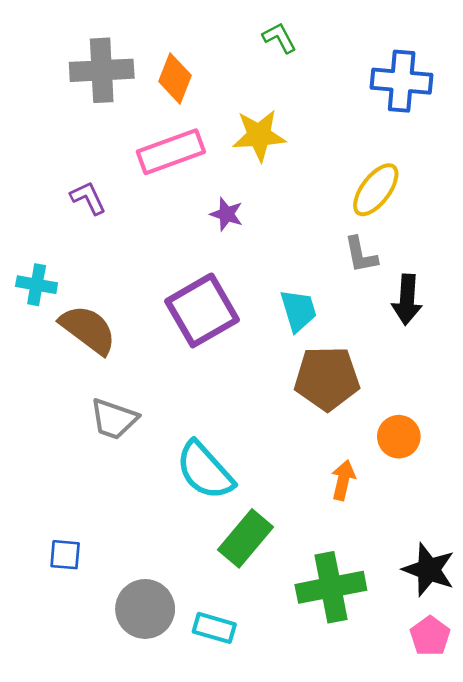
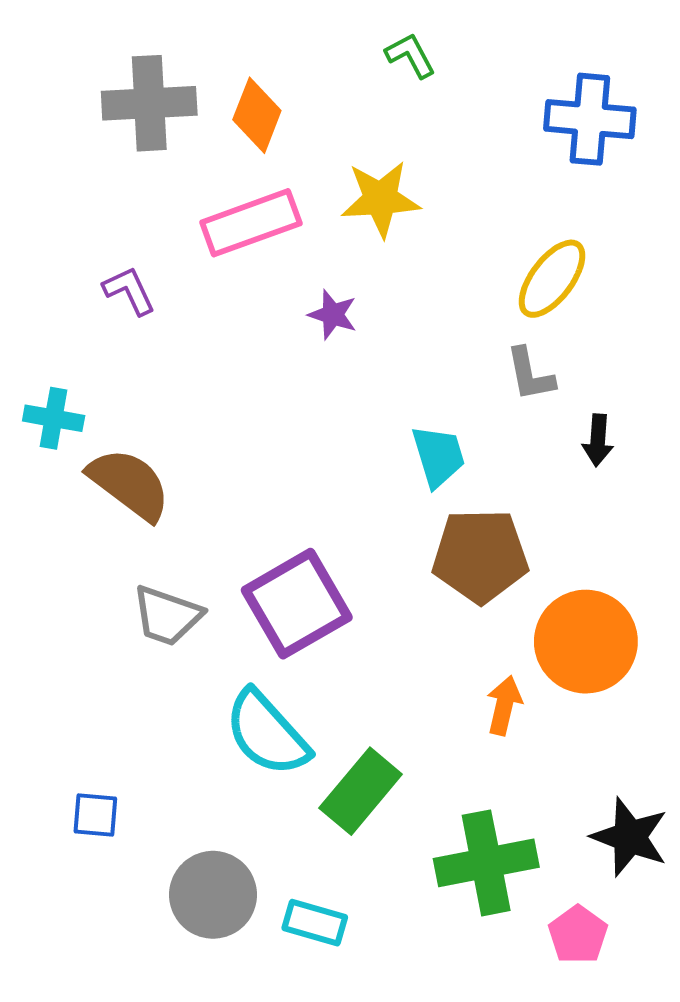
black arrow: (407, 300) -> (598, 440), size x0.7
purple square: (202, 310) -> (297, 604), moved
orange circle: (399, 437) -> (586, 642), size x1.6
cyan semicircle: (205, 471) -> (267, 733), moved
pink pentagon: (430, 636) -> (578, 935), moved

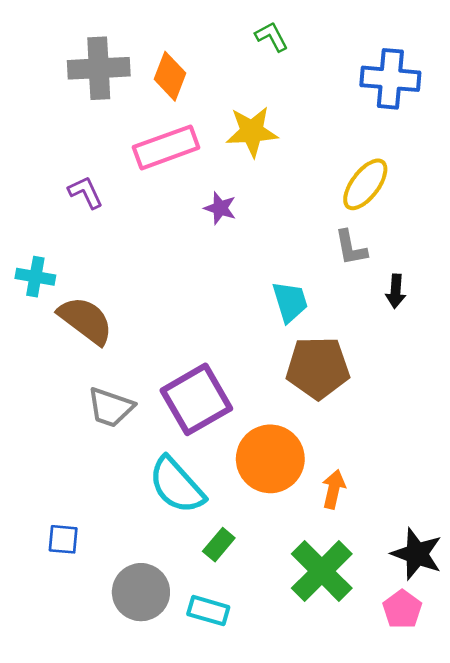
orange circle: (586, 642) -> (270, 459), moved
orange arrow: (504, 705) -> (334, 489), moved
green rectangle: (361, 791) -> (219, 545), moved, size x0.6
green cross: (486, 863) -> (322, 571), turned -34
pink pentagon: (578, 935) -> (402, 609), moved

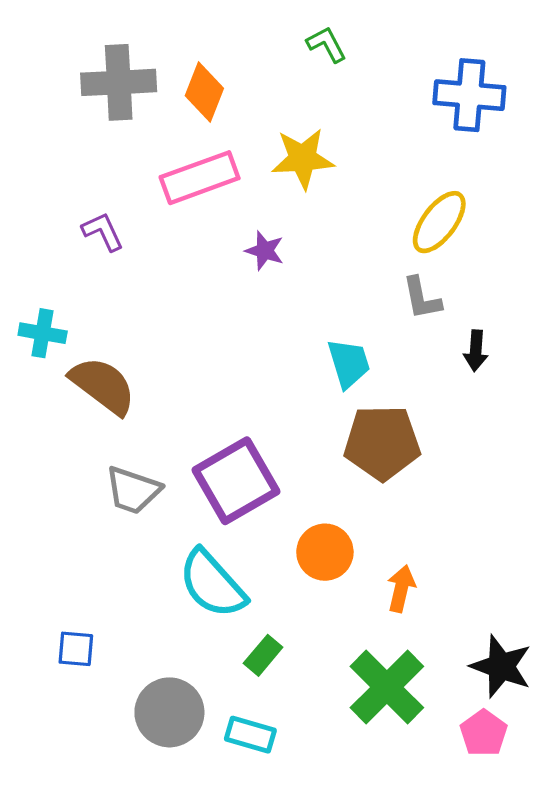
orange circle: (270, 459) -> (325, 552), size x0.7

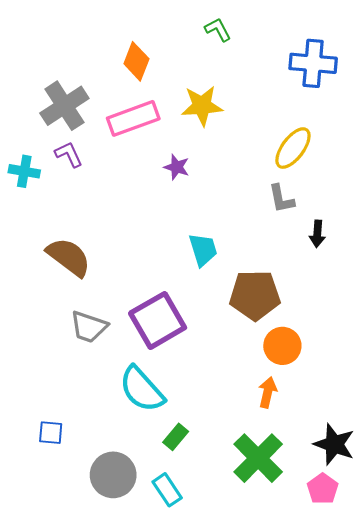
gray cross: (119, 82) -> (64, 106), moved, turned -30
cyan cross: (43, 333) -> (24, 171), moved
cyan trapezoid: (349, 363) -> (203, 250), moved
orange circle: (325, 552) -> (282, 346), moved
cyan rectangle: (250, 735) -> (167, 490), turned 40

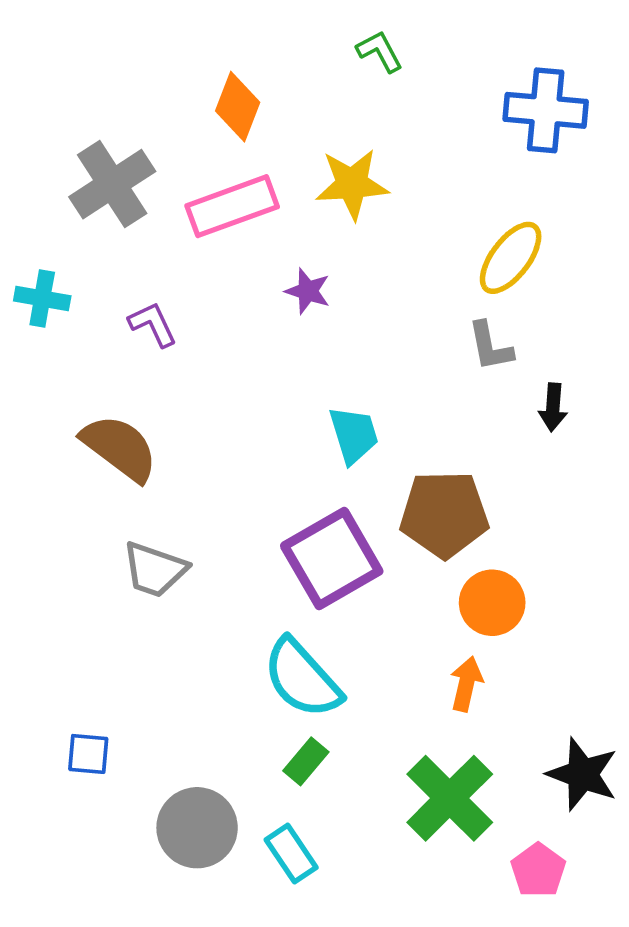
purple L-shape: (69, 154) -> (153, 324), moved
purple square: (158, 320) -> (332, 558), moved
cyan semicircle: (142, 389) -> (302, 678), moved
pink pentagon: (323, 489) -> (538, 870), moved

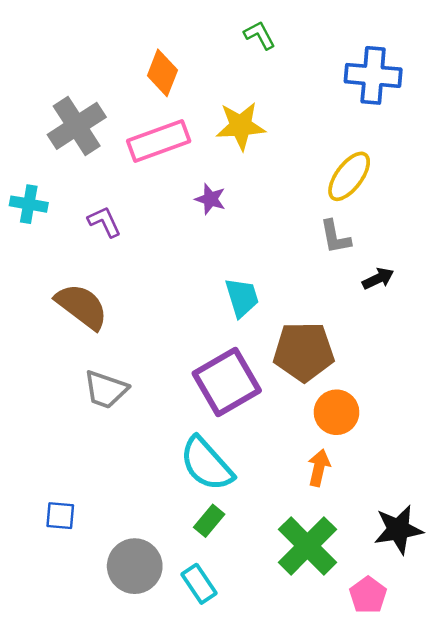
black arrow: (553, 407) -> (378, 279), turned -120
black star: (582, 774) -> (398, 530), turned -30

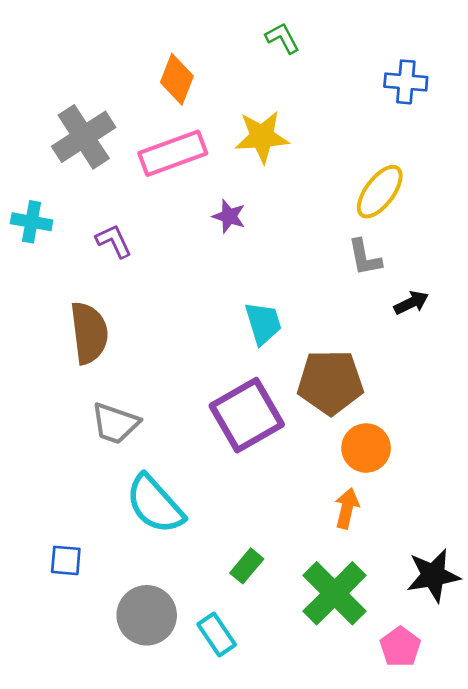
blue cross: (373, 75) -> (406, 82), size x0.7
brown semicircle: (82, 306) -> (89, 333), turned 46
cyan semicircle: (207, 464) -> (155, 504), moved
green rectangle: (209, 521) -> (247, 566), moved

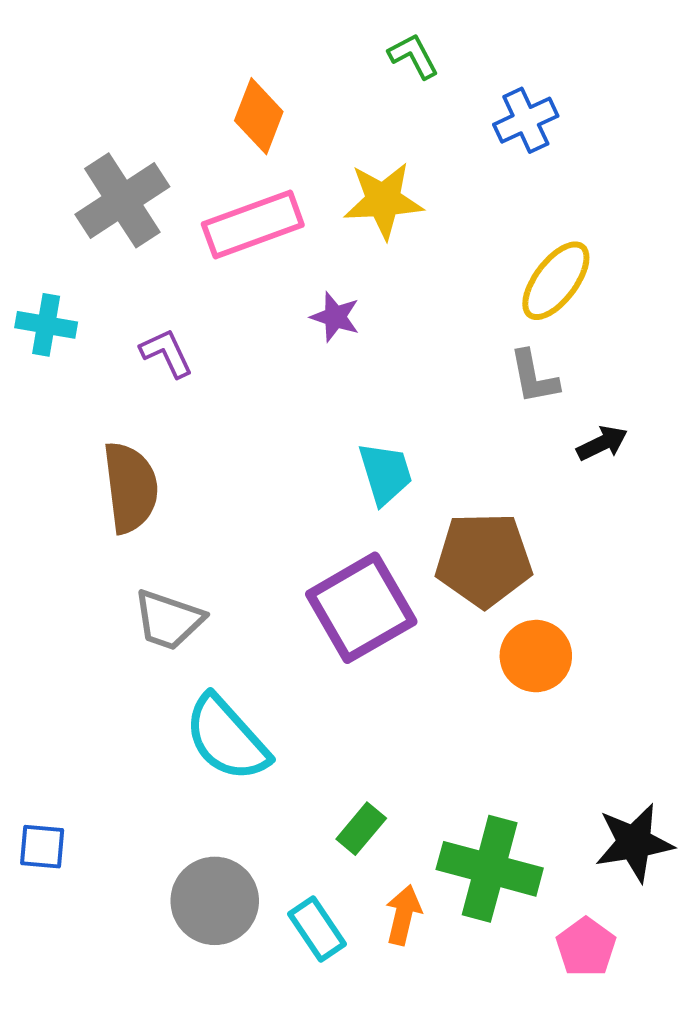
blue cross: (406, 82) -> (526, 120), moved, turned -30
orange arrow: (347, 508) -> (403, 915), moved
blue square: (66, 560) -> (42, 847), moved
green cross: (335, 593) -> (490, 869), turned -30

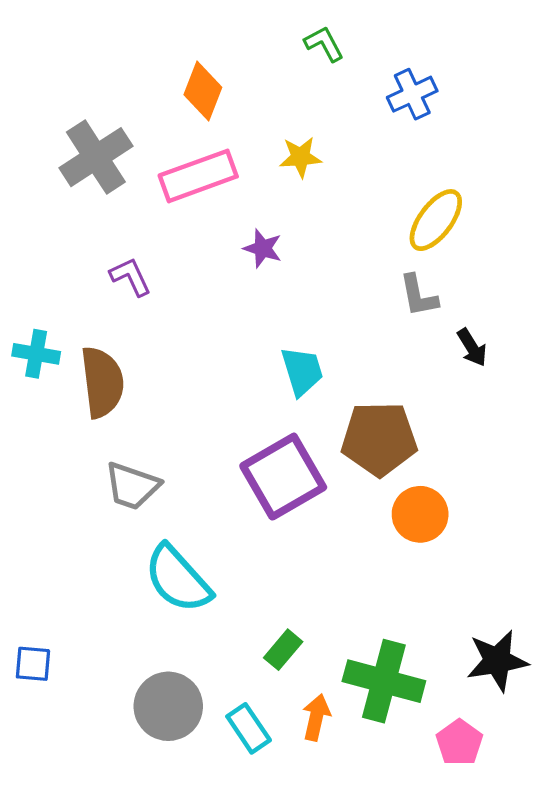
yellow star: (383, 200) -> (300, 157), size x0.7
cyan cross: (46, 325) -> (36, 354), moved
black arrow: (602, 443) -> (472, 348), turned 84

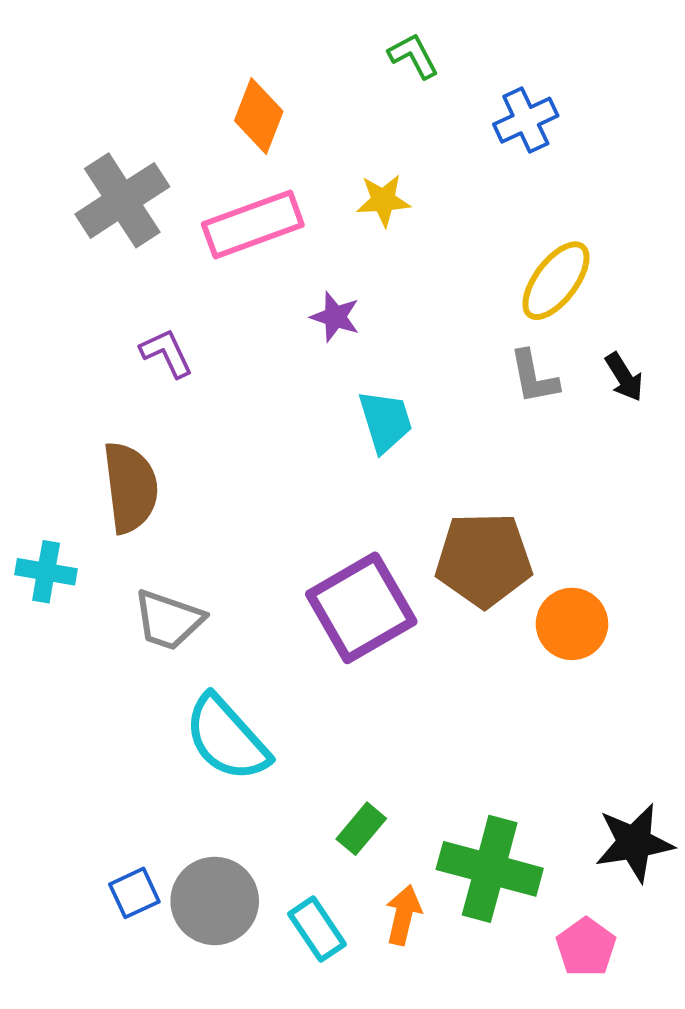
black arrow: (472, 348) -> (624, 377), moved
cyan cross: (36, 354) -> (46, 572), moved
cyan trapezoid: (302, 371) -> (385, 421), moved
orange circle: (420, 514) -> (572, 624), moved
blue square: (33, 664) -> (134, 893), moved, turned -30

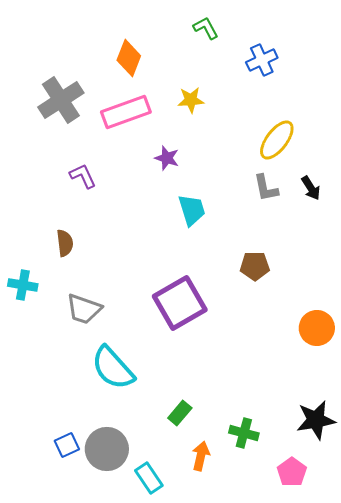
brown semicircle: (130, 487) -> (65, 243), size x0.6
brown pentagon: (484, 560) -> (255, 266), moved, size x0.6
orange circle: (572, 624) -> (317, 328), moved
green cross: (490, 869) -> (244, 433), size x0.6
cyan rectangle: (317, 929) -> (149, 478), moved

